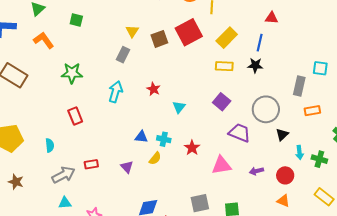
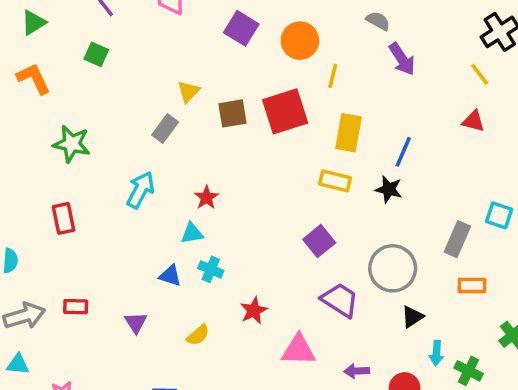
red triangle: (272, 18) -> (473, 121), moved
yellow rectangle: (227, 38) -> (348, 133), turned -45
cyan triangle: (179, 107) -> (192, 233), moved, turned 32
cyan cross: (164, 139) -> (211, 269), moved
yellow semicircle: (155, 158) -> (198, 335), moved

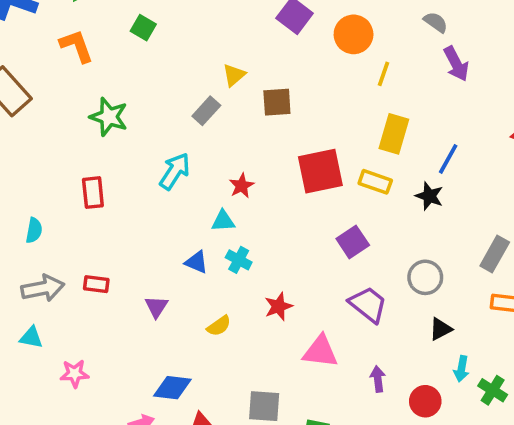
red square: (285, 111) -> (320, 171), moved
gray circle: (393, 268) -> (425, 277), size x0.7
purple arrow: (357, 371) -> (378, 379), turned 80

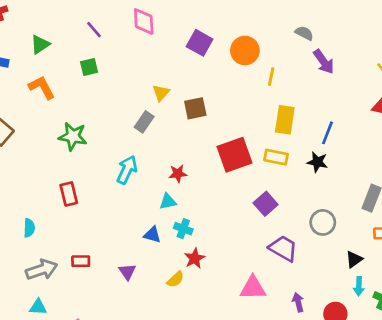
green square: (143, 28) -> (89, 67), turned -36
red star: (242, 186) -> (178, 174), turned 30
red star: (278, 306) -> (195, 258), moved
black triangle: (441, 329) -> (354, 259), moved

